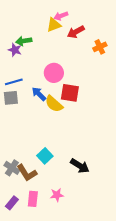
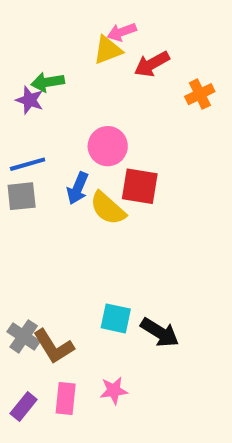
blue arrow: (39, 94) -> (78, 188), turned -112
cyan square: (45, 156) -> (116, 318), moved, turned -35

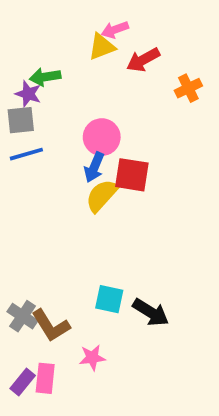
blue arrow: (78, 188) -> (94, 167), moved
gray square: (22, 196) -> (21, 120), moved
yellow semicircle: (108, 208) -> (102, 196), turned 90
pink star: (114, 391) -> (92, 358), moved
pink rectangle: (66, 399) -> (45, 378), moved

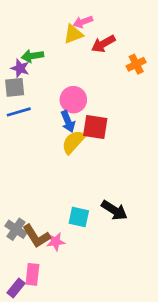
blue arrow: (94, 167) -> (68, 121), turned -45
black arrow: (151, 312) -> (114, 210), moved
pink star: (92, 358) -> (56, 242), moved
purple rectangle: (23, 382) -> (16, 288), moved

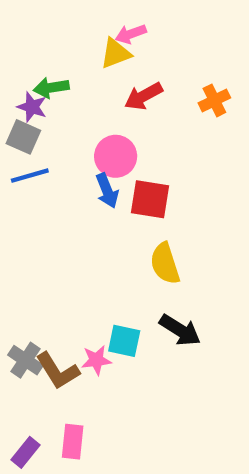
red arrow: (103, 44) -> (144, 96), moved
gray square: (15, 87) -> (23, 137), turned 30
yellow semicircle: (73, 142) -> (165, 264), moved, turned -60
pink star: (56, 242) -> (96, 360), moved
pink rectangle: (32, 274) -> (73, 442), moved

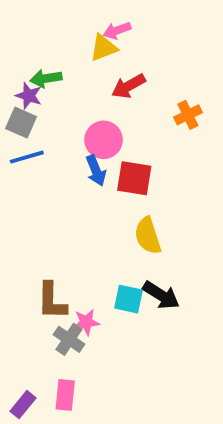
orange cross: (214, 100) -> (188, 115), moved
cyan square: (124, 341) -> (128, 299), moved
gray cross: (25, 360) -> (69, 339), moved
brown L-shape: (58, 371) -> (52, 301), moved, turned 33

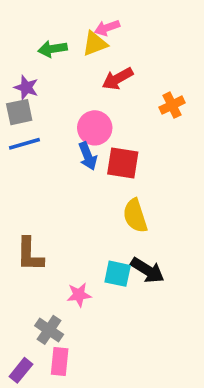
green arrow: (46, 78) -> (53, 49), moved
gray square: (21, 123) -> (19, 112), turned -36
brown L-shape: (52, 301) -> (30, 254), moved
gray cross: (69, 339) -> (49, 330), moved

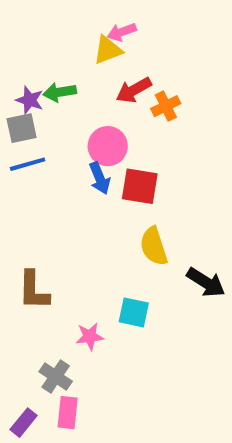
green arrow: (53, 49) -> (60, 92), moved
orange cross: (172, 105) -> (166, 106), moved
black arrow: (147, 270) -> (206, 282), moved

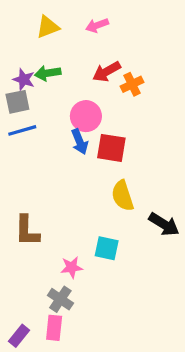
yellow triangle: (108, 50) -> (48, 27), moved
gray cross: (56, 376) -> (60, 299), moved

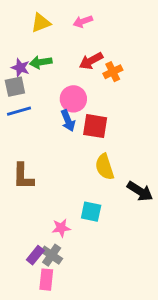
brown L-shape: (27, 231) -> (23, 176), moved
purple rectangle: (19, 336) -> (35, 255), moved

